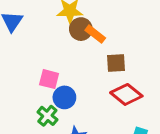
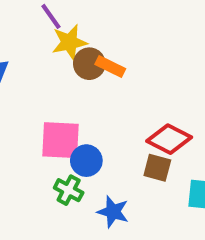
brown square: (116, 63) -> (157, 168), moved, turned 30
pink square: (49, 79) -> (61, 140), size x1.5

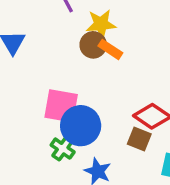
yellow star: (69, 42) -> (101, 24), moved
blue circle: (86, 161) -> (81, 126), size x1.5

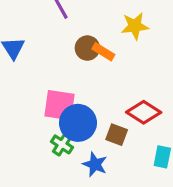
yellow star: (101, 24) -> (135, 26), moved
brown square: (139, 139) -> (117, 135), moved

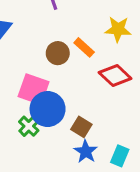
brown circle: (87, 48) -> (58, 53), moved
red diamond: (144, 112) -> (115, 76), moved
blue star: (95, 164) -> (86, 152), moved

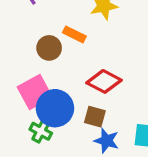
red diamond: (115, 76) -> (104, 81), moved
pink square: (34, 89) -> (35, 92), turned -32

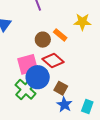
red diamond: (104, 81) -> (53, 60), moved
green cross: (41, 131) -> (26, 89), size x1.5

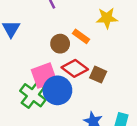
brown square: (61, 88) -> (98, 75), moved
green cross: (26, 89) -> (33, 95), moved

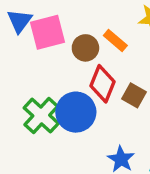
red diamond: (75, 68) -> (103, 84), turned 70
pink square: (44, 76) -> (48, 32), moved

